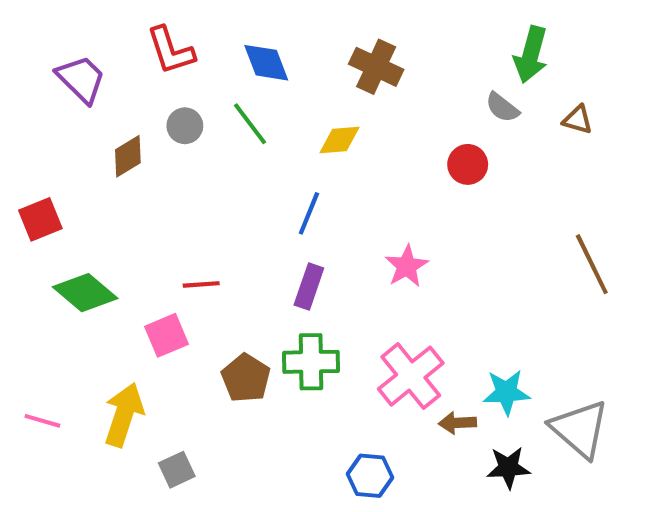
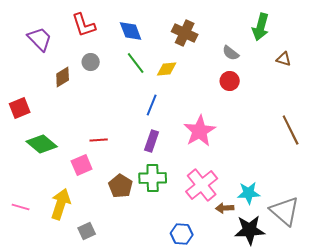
gray semicircle: (502, 107) -> (231, 53), moved
green line: (250, 124) -> (136, 63), moved
pink star: (407, 266) -> (200, 131), size x1.5
black star: (508, 468) -> (250, 230), size x1.4

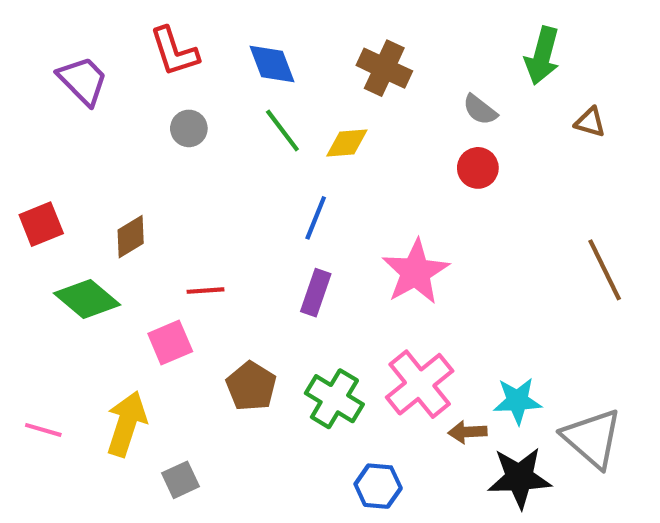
brown diamond: (63, 77) -> (131, 237), moved
green cross: (153, 178) -> (334, 399), moved, turned 32

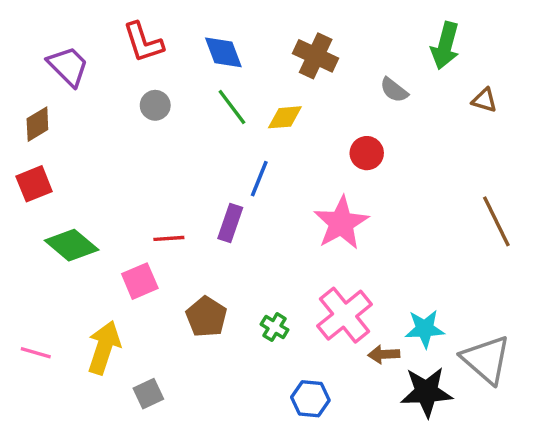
red circle: (478, 168) -> (367, 153), moved
brown diamond: (131, 237) -> (37, 124), moved
purple rectangle: (316, 293) -> (230, 223), moved
green cross: (334, 399) -> (275, 327), size x0.6

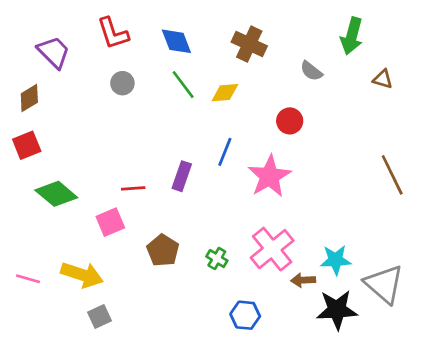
blue line: (259, 179) -> (225, 152), moved
yellow arrow: (104, 348) -> (82, 275), turned 90
gray square: (148, 394) -> (99, 317), moved

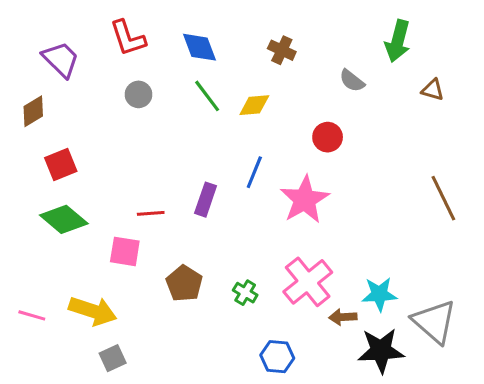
brown cross: (249, 44) -> (282, 50), size x0.7
red square: (27, 145) -> (61, 165), moved
pink square: (110, 222) -> (125, 251), turned 32

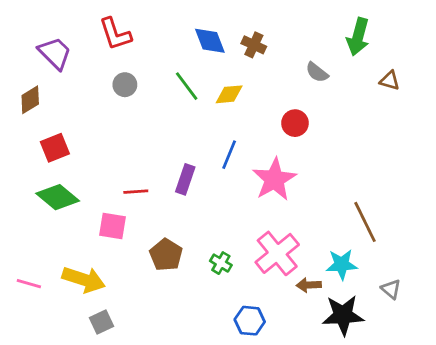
blue diamond: (199, 47) -> (210, 41), moved
brown line: (443, 198) -> (365, 222), moved
gray triangle: (434, 322) -> (391, 289), size x0.5

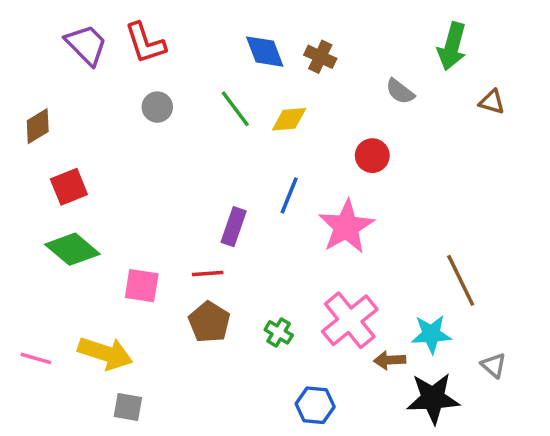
purple trapezoid: (55, 53) -> (86, 45), moved
red line: (136, 192) -> (208, 273), moved
gray square: (102, 322) -> (128, 407), turned 35

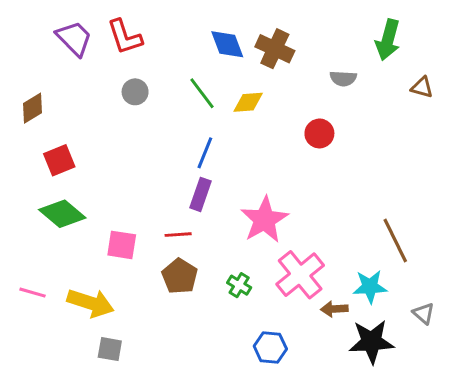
brown cross: (320, 57) -> (275, 49), size x1.4
gray semicircle: (400, 91) -> (343, 78), turned -35
blue line: (289, 195) -> (205, 153), moved
pink star: (346, 227) -> (264, 220), moved
pink line: (36, 358) -> (32, 293), moved

